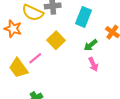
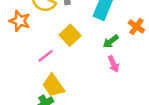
yellow trapezoid: (18, 68) -> (53, 86), moved

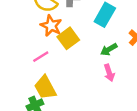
orange star: (20, 21) -> (51, 26), moved

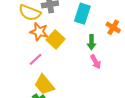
green arrow: (109, 50) -> (92, 42), turned -48

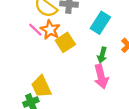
pink line: (35, 59) -> (35, 30), moved, turned 72
pink arrow: (96, 62) -> (101, 76), size x1.5

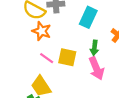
pink line: (35, 30) -> (47, 58), moved
yellow square: (65, 42) -> (67, 57), moved, turned -36

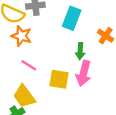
yellow square: (67, 57) -> (59, 79), moved
pink arrow: (96, 68) -> (84, 73), turned 40

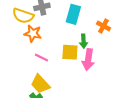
yellow square: (59, 79) -> (70, 52), moved

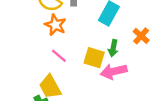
pink arrow: (88, 60) -> (114, 71), turned 55

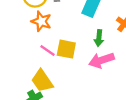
yellow square: (94, 58) -> (66, 49), moved

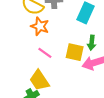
yellow square: (66, 49) -> (75, 52), moved

